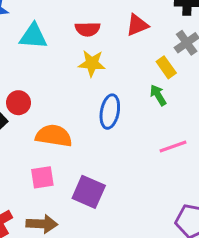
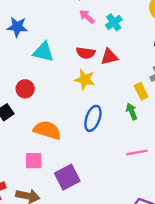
red triangle: (137, 25) -> (109, 57), moved
red circle: (18, 103) -> (25, 89), moved
purple square: (89, 192) -> (67, 177), turned 30

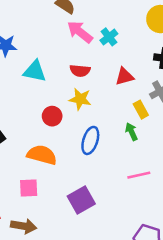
pink arrow: (87, 17) -> (80, 32), size x1.5
red triangle: (109, 57) -> (124, 76), moved
red circle: (25, 89) -> (52, 116), moved
purple square: (67, 177) -> (81, 200), moved

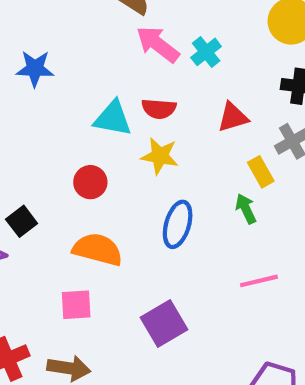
cyan triangle: (35, 71) -> (113, 118), moved
red circle: (52, 116) -> (90, 182), moved

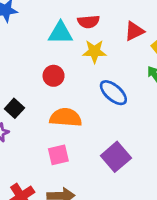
red triangle: (233, 117) -> (134, 31), moved
blue ellipse: (178, 224) -> (113, 93), turned -56

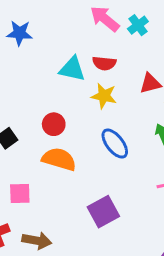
red circle: (54, 76) -> (54, 124), moved
pink square: (58, 155) -> (20, 194), moved

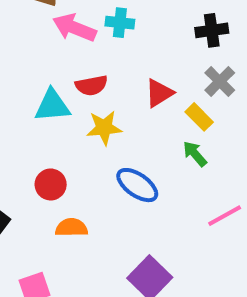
cyan cross: (138, 25) -> (120, 23), turned -30
orange semicircle: (59, 159) -> (71, 228), size x0.7

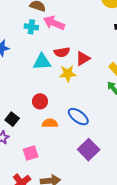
cyan cross: (120, 23) -> (31, 27), moved
red triangle: (159, 93) -> (83, 58), moved
blue ellipse: (137, 185) -> (78, 117), moved

